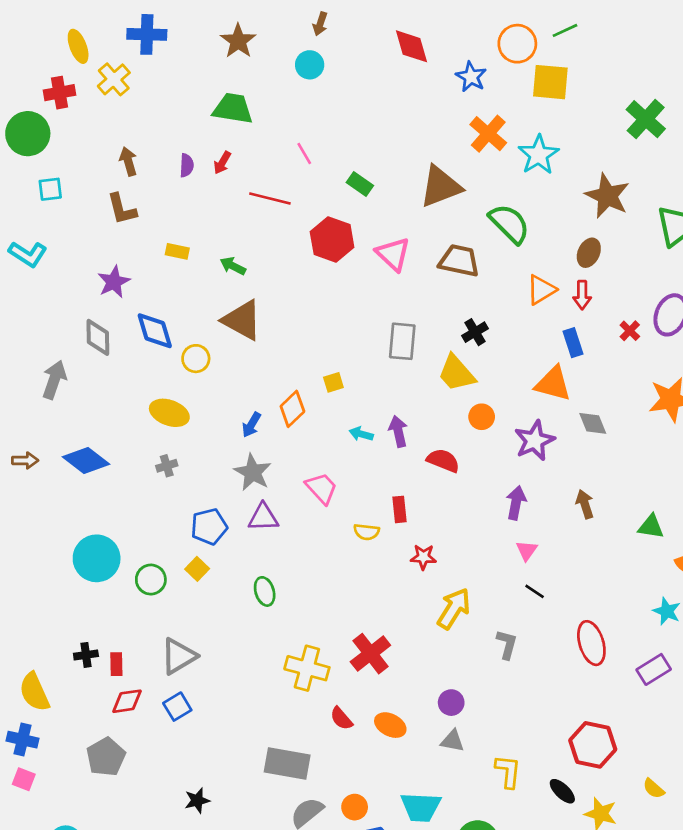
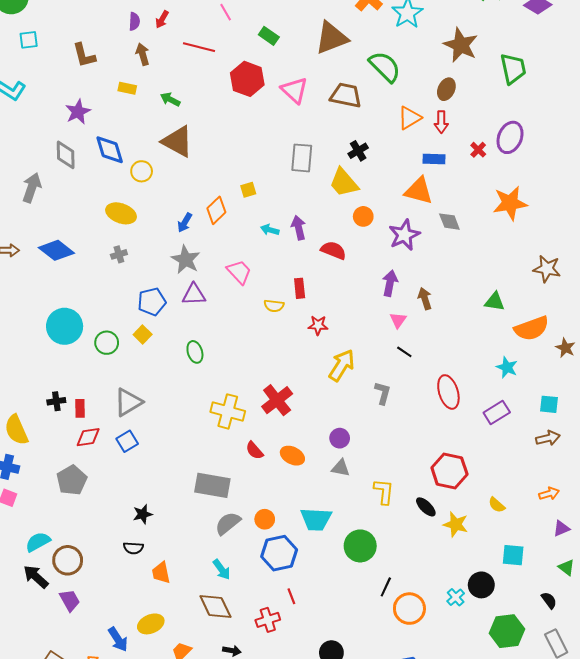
brown arrow: (128, 161) -> (143, 54), moved
blue rectangle: (573, 343) -> (434, 159), turned -70
brown arrow: (585, 504) -> (425, 299), moved

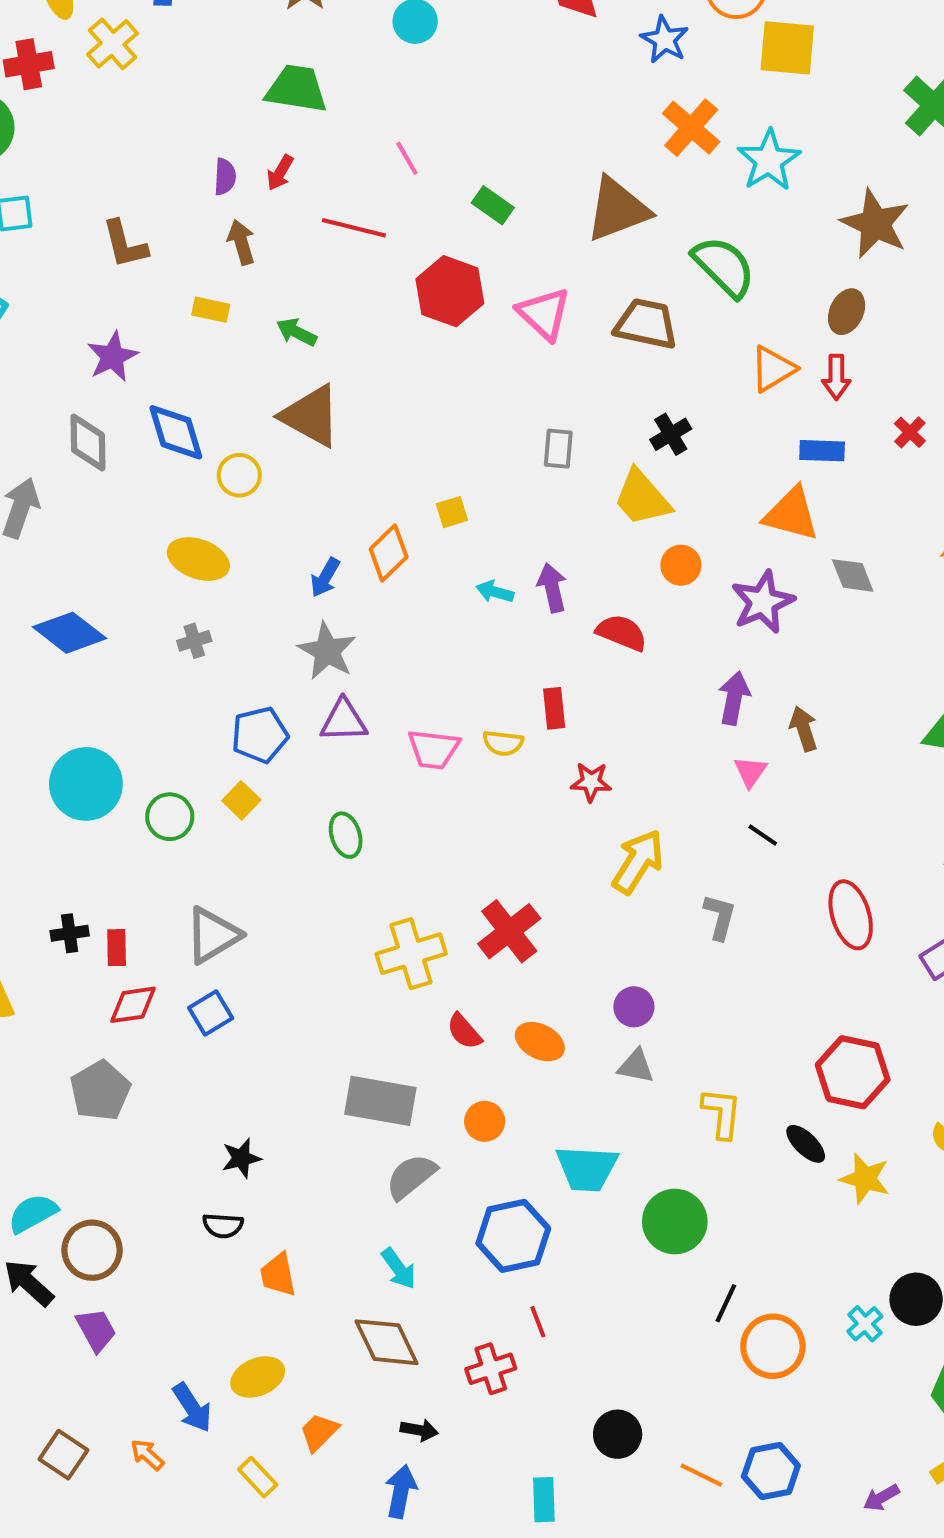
gray rectangle: (302, 158) -> (558, 449), size x0.7
pink trapezoid: (239, 272) -> (434, 749), moved, turned 140
yellow cross: (228, 411) -> (411, 954), turned -32
orange circle: (265, 519) -> (485, 1121), moved

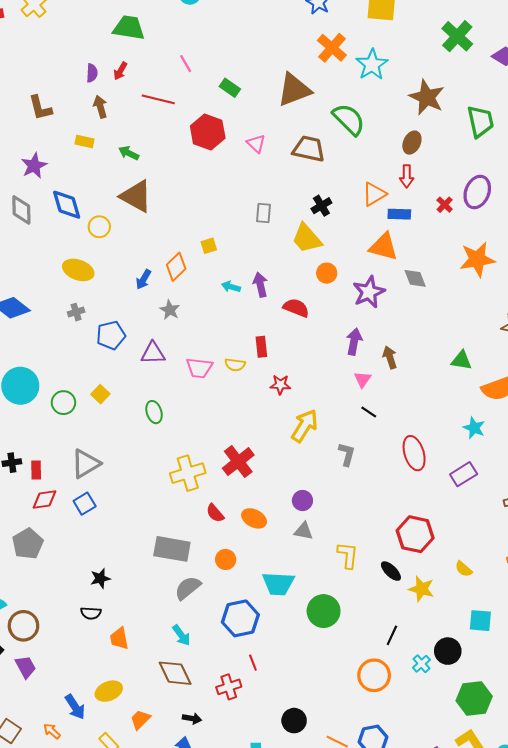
pink triangle: (544, 314) -> (256, 144), size x0.7
orange triangle: (773, 369) -> (374, 194), moved
gray star: (327, 651) -> (170, 310), moved, size x0.7
blue pentagon: (260, 735) -> (111, 335), moved
black line: (726, 1303) -> (392, 635), moved

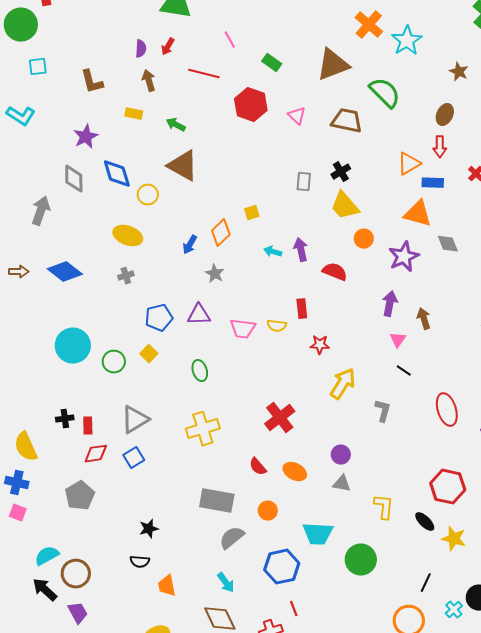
brown star: (427, 97) -> (459, 72), size x0.6
black cross: (321, 206) -> (341, 172), moved
blue pentagon: (111, 335) -> (159, 318), moved
yellow cross: (188, 473) -> (203, 429), moved

